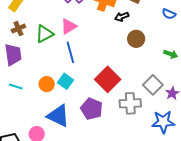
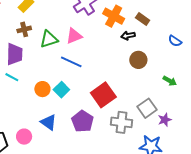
blue line: (70, 52) -> (71, 62), turned -60
cyan line: (16, 87) -> (12, 77), moved
blue triangle: (58, 116) -> (48, 122), size x0.7

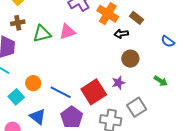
blue line: (71, 62) -> (61, 92), moved
cyan square: (61, 90) -> (16, 97), moved
purple star: (165, 120) -> (118, 83), moved

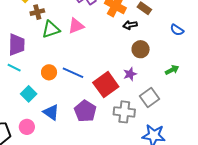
brown cross: (18, 23) -> (37, 12), moved
green arrow: (161, 81) -> (172, 70), turned -56
orange circle: (33, 83) -> (49, 72), moved
blue line: (61, 92) -> (73, 73), moved

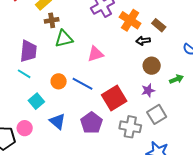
pink triangle: (76, 26) -> (95, 54), moved
green arrow: (172, 70) -> (176, 79), moved
purple star: (130, 74) -> (148, 90), moved
pink circle: (27, 127) -> (25, 128), moved

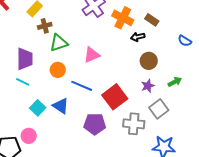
green arrow: (176, 79) -> (175, 82), moved
orange circle: (59, 81) -> (58, 70), moved
blue triangle: (57, 121) -> (61, 106), moved
purple pentagon: (92, 123) -> (95, 124), turned -30

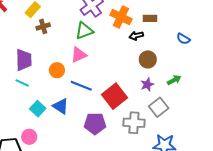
brown rectangle: (152, 20) -> (150, 18), turned -32
green triangle: (59, 43) -> (84, 31), moved
pink triangle: (92, 55) -> (79, 55), moved

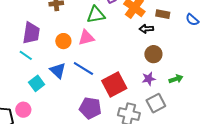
blue semicircle: (183, 39) -> (192, 20), moved
orange circle: (57, 70) -> (63, 41), moved
blue triangle: (61, 106) -> (58, 71), moved

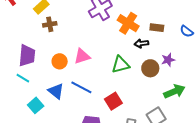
green triangle: (96, 15) -> (120, 65), moved
purple star: (149, 79) -> (168, 60), moved
green arrow: (176, 79) -> (174, 91), size x1.5
red square: (114, 84) -> (113, 101), size x0.7

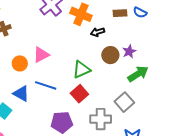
brown rectangle: (157, 28) -> (120, 13), moved
purple star: (168, 60) -> (129, 51), moved
green triangle: (120, 65) -> (81, 69), moved

